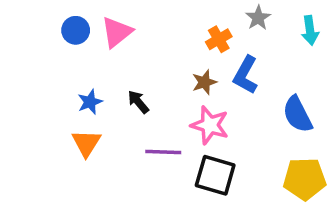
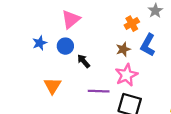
blue circle: (76, 30) -> (65, 46), moved
blue star: (90, 102) -> (40, 43), moved
pink star: (210, 125) -> (126, 75), turned 30

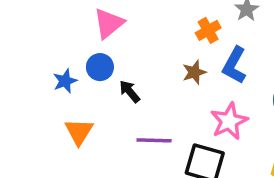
blue star: (40, 43) -> (65, 81), moved
pink star: (126, 75) -> (229, 121), moved

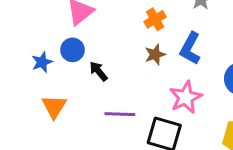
orange cross: (208, 30) -> (155, 19), moved

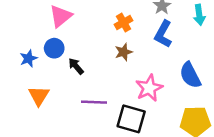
blue L-shape: (190, 48) -> (163, 34), moved

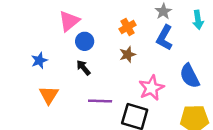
blue circle: (54, 48) -> (85, 41), moved

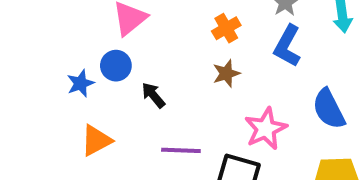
blue circle: (85, 41) -> (116, 66), moved
orange triangle: (49, 95) -> (96, 140), turned 30

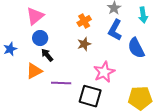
blue circle: (116, 66) -> (40, 38), moved
blue semicircle: (329, 109) -> (136, 48), moved
orange triangle: (96, 140) -> (34, 71), moved

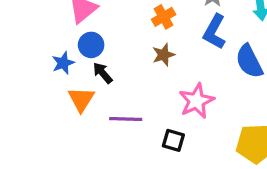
blue star: (10, 49) -> (63, 63), moved
orange triangle: (34, 71) -> (81, 99), turned -30
black square: (90, 96) -> (173, 140), size x0.6

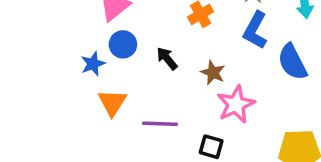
brown star: (164, 55) -> (213, 73), moved, turned -30
black arrow: (103, 73) -> (167, 58), moved

